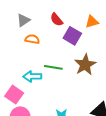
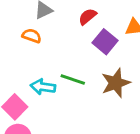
red semicircle: (56, 20) -> (88, 17), turned 80
orange semicircle: (32, 39) -> (32, 36), moved

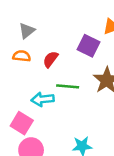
red semicircle: (88, 17) -> (51, 59), moved

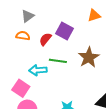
purple square: (88, 46) -> (65, 31), moved

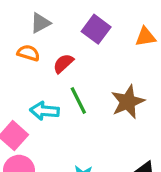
purple square: (65, 31) -> (96, 29), moved
green line: (58, 61) -> (78, 101), turned 48

